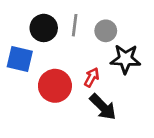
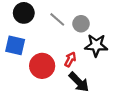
gray line: (75, 25) -> (57, 19), turned -56
black circle: (44, 28) -> (24, 13), moved

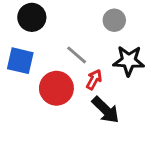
gray line: (57, 19) -> (77, 55), moved
gray circle: (81, 24) -> (114, 20), moved

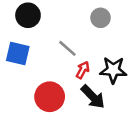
black star: (129, 61) -> (113, 70), moved
red circle: (56, 88) -> (50, 97), moved

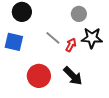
red arrow: (83, 70) -> (71, 45), moved
black star: (113, 70) -> (92, 38), moved

